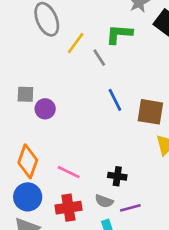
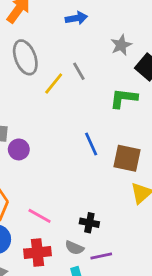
green L-shape: (119, 34) -> (124, 98), moved
gray line: (99, 58) -> (79, 71), moved

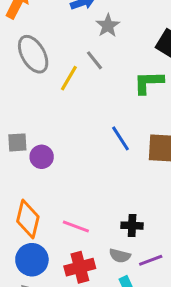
gray star: (121, 45) -> (108, 26), moved

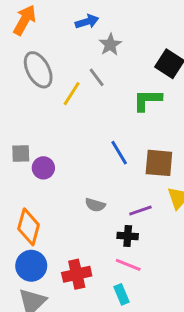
pink line: (76, 226) -> (128, 265), moved
gray semicircle: (120, 256) -> (95, 205), moved
purple line: (151, 260) -> (140, 211), moved

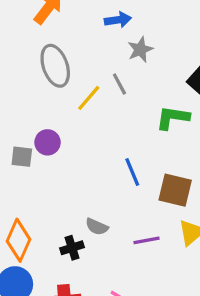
purple circle: (43, 168) -> (48, 142), moved
black cross: (128, 236) -> (72, 248), moved, turned -30

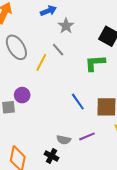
purple line: (147, 240) -> (87, 136), moved
black cross: (72, 248) -> (51, 156), turned -32

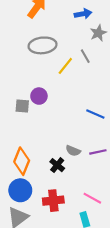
gray ellipse: (16, 47) -> (43, 45), turned -75
blue line: (78, 102) -> (95, 114), turned -42

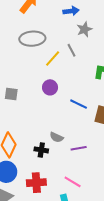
purple circle: (39, 96) -> (50, 87), moved
purple line: (98, 152) -> (79, 148), moved
black cross: (57, 165) -> (41, 150), turned -32

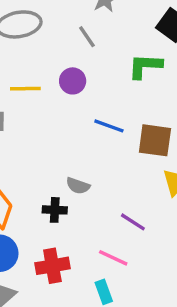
yellow line: (53, 59) -> (25, 89), moved, turned 54
purple circle: (50, 87) -> (73, 81), moved
purple line: (79, 148) -> (133, 222), moved, turned 49

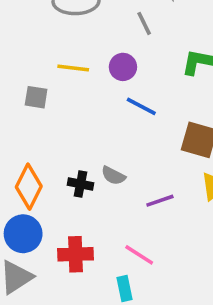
blue line: (109, 126) -> (141, 106), moved
black cross: (55, 210) -> (80, 184), moved
purple line: (133, 222) -> (160, 201), moved, turned -60

